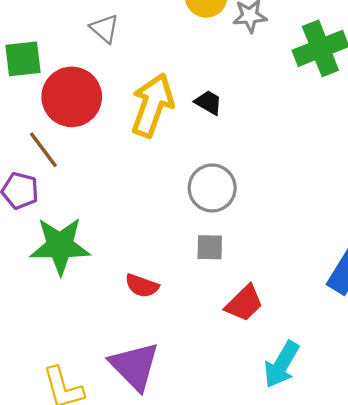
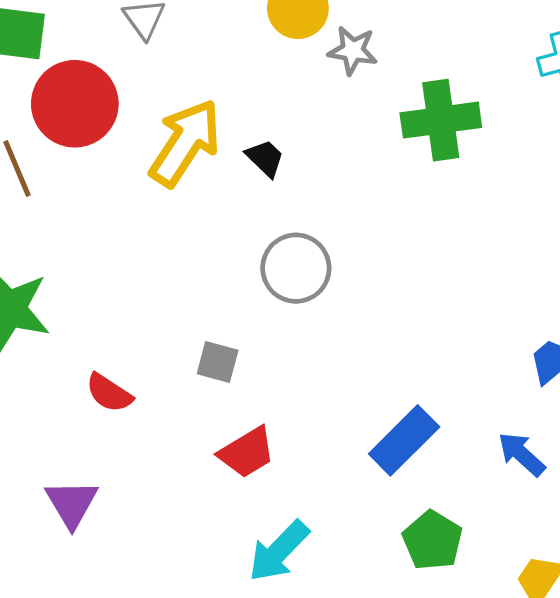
gray circle: (212, 188) -> (296, 268), moved
purple triangle: (135, 366) -> (72, 503), size x0.7

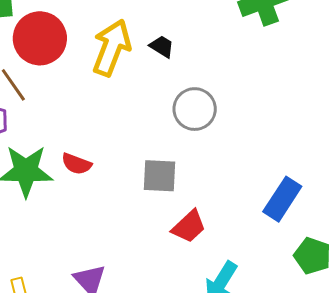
gray square: (218, 362) -> (160, 176), size x1.4
red semicircle: (109, 393) -> (76, 164), moved

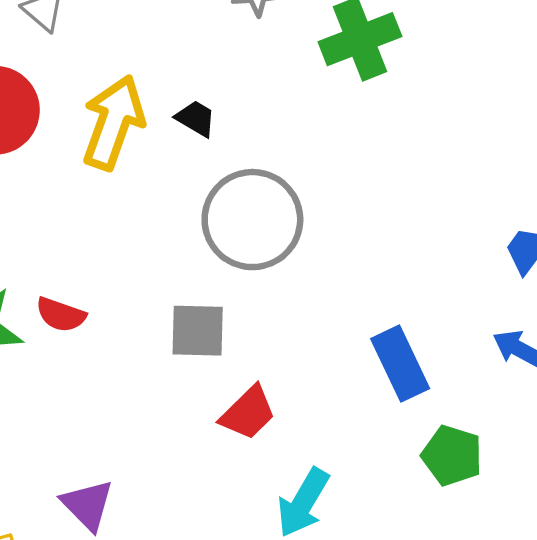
gray circle: (195, 109) -> (252, 220), size x1.4
blue rectangle: (282, 199) -> (400, 364), turned -57

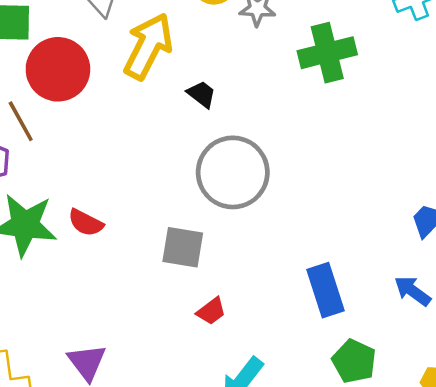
yellow arrow: (113, 122) -> (148, 46), moved
red trapezoid: (248, 413) -> (211, 311), size x0.7

